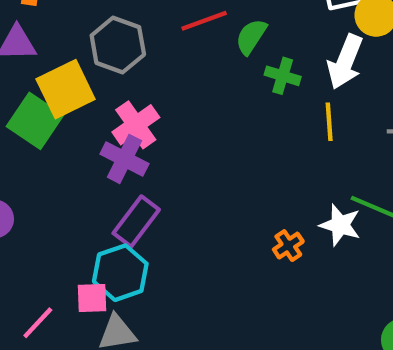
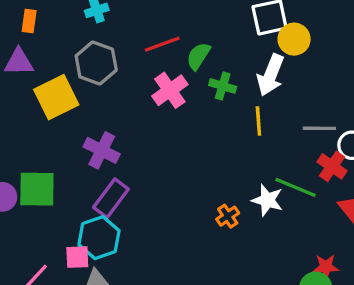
green square: (35, 121) -> (37, 189), moved, turned -33
pink cross: (136, 125) -> (170, 90), moved

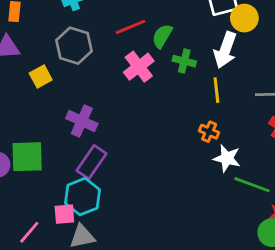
yellow square: (56, 97) -> (41, 76), size x0.6
green line: (296, 187) -> (252, 185), moved
orange cross: (228, 216) -> (209, 132), moved, turned -30

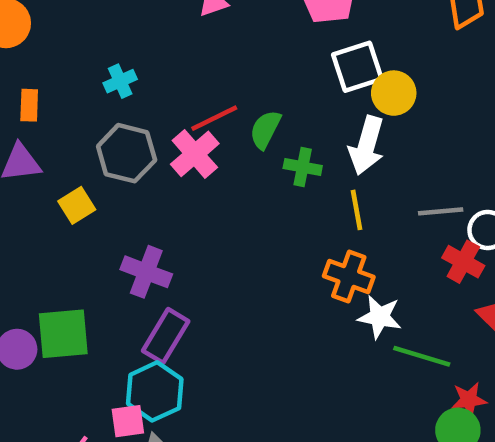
pink cross: (139, 67) -> (195, 154), moved
orange cross: (209, 132) -> (349, 276), size x1.5

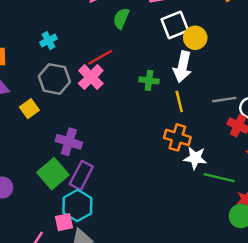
green semicircle: (265, 129) -> (121, 18), moved
green square: (63, 334) -> (53, 174), moved, turned -32

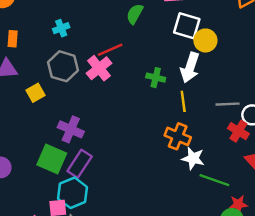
white square: (175, 25) -> (187, 26), turned 32
green square: (53, 174) -> (52, 159), turned -32

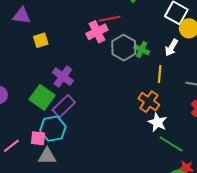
gray hexagon: (63, 66) -> (124, 48), moved
white arrow: (190, 68) -> (171, 48), size x0.7

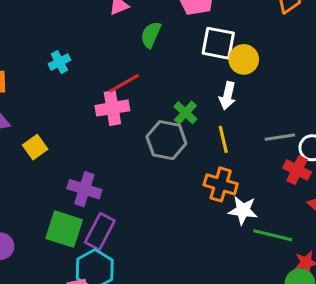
pink cross: (97, 32) -> (112, 108), turned 35
gray hexagon: (124, 48) -> (166, 140), moved
green cross: (142, 50) -> (185, 113), turned 35

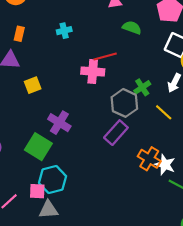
green semicircle: (151, 35) -> (132, 28), turned 72
yellow line: (223, 139) -> (164, 112), turned -48
orange cross: (221, 184) -> (149, 159), moved
purple rectangle: (100, 231) -> (116, 133), moved

